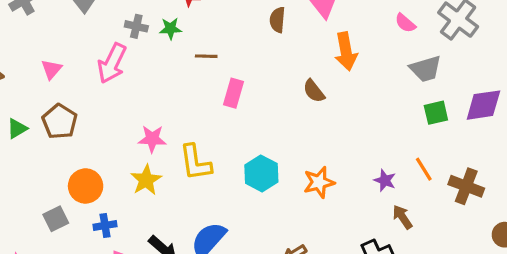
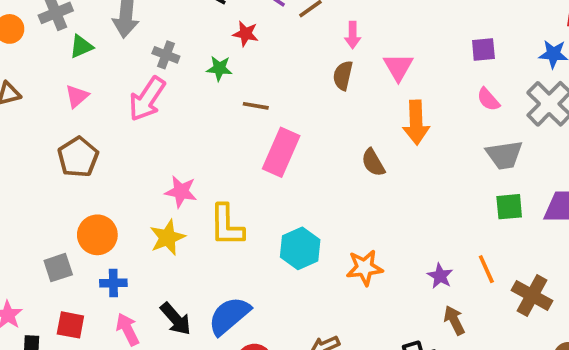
gray cross: (136, 26) -> (166, 55), moved
pink rectangle: (233, 93) -> (281, 152), size x1.4
green triangle: (17, 129) -> (81, 46), moved

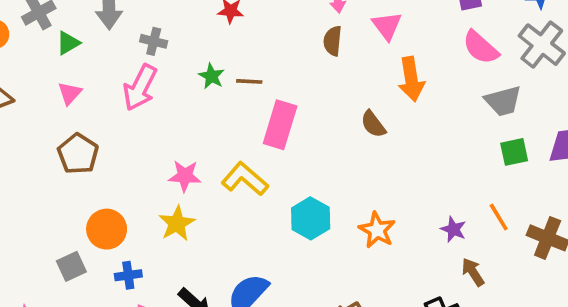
green star: (219, 68) -> (211, 76), moved, turned 30
pink semicircle: (488, 99) -> (481, 47), size x1.5
yellow L-shape: (227, 225) -> (245, 179), moved, turned 138
orange star: (364, 268) -> (377, 230), turned -30

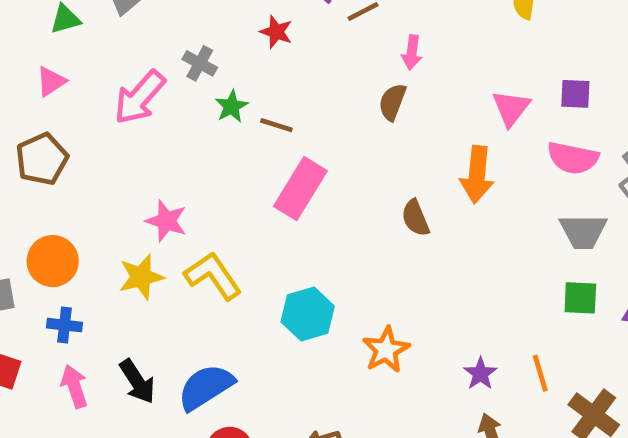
pink triangle: (387, 26) -> (511, 108), moved
gray cross: (154, 41) -> (200, 63), moved
pink semicircle: (481, 47) -> (573, 158), turned -45
yellow L-shape: (245, 179) -> (213, 276), moved

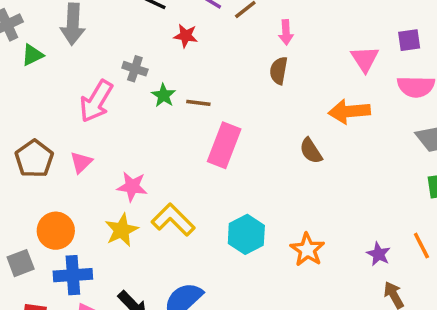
pink triangle: (51, 82) -> (81, 162), moved
orange arrow: (477, 175) -> (349, 111), turned 90
blue cross: (64, 325) -> (73, 275), size x1.5

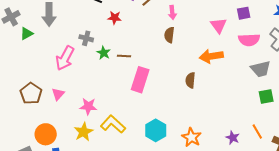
brown semicircle: (311, 151) -> (190, 80), turned 42

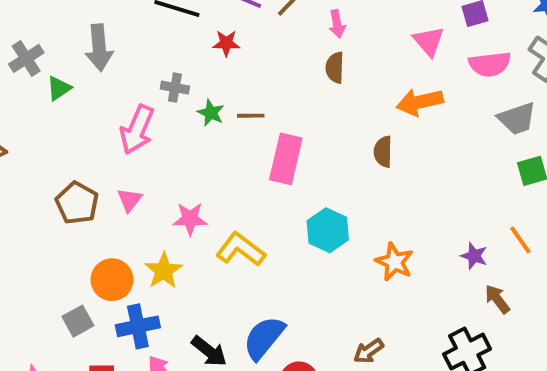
cyan hexagon: (156, 130) -> (328, 230), moved
yellow star: (84, 132) -> (164, 271), moved

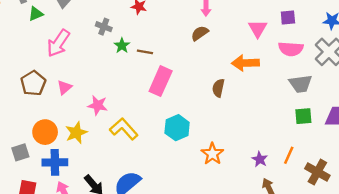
brown semicircle: (335, 68) -> (200, 33), turned 42
pink arrow: (137, 130) -> (58, 43), moved
orange line: (520, 240) -> (289, 155), turned 48

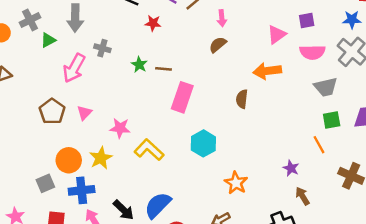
gray cross: (104, 27) -> (102, 48), moved
pink triangle: (258, 29) -> (277, 35), turned 30
orange star: (212, 154) -> (236, 183), moved
orange line: (289, 155) -> (319, 145), moved, turned -48

